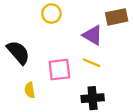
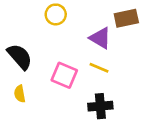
pink square: (59, 70) -> (64, 75), turned 30
yellow semicircle: (30, 90) -> (20, 94), moved

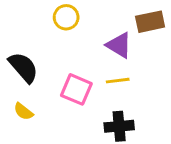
yellow line: (99, 68) -> (118, 81), turned -30
yellow semicircle: (20, 94) -> (23, 112), turned -42

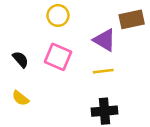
black semicircle: (23, 67) -> (21, 59), size x0.6
pink square: (76, 89) -> (58, 57), moved

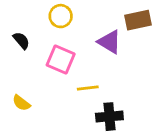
black semicircle: (21, 59) -> (21, 40), moved
yellow line: (103, 71) -> (88, 88), moved

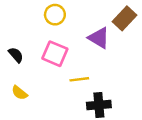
brown rectangle: (138, 20) -> (124, 18), turned -35
black semicircle: (21, 40) -> (16, 55), moved

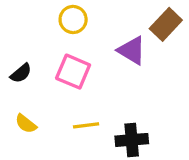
black semicircle: (16, 55) -> (21, 73), turned 91
yellow line: (79, 79) -> (86, 125), moved

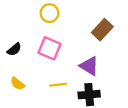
brown rectangle: (166, 24) -> (102, 30), moved
purple triangle: (132, 50) -> (89, 66), moved

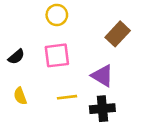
pink square: (49, 48) -> (57, 55), turned -30
yellow semicircle: (18, 84) -> (20, 96), turned 32

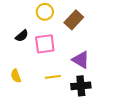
brown rectangle: (118, 34) -> (74, 20), moved
black semicircle: (16, 57) -> (22, 36), moved

